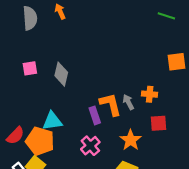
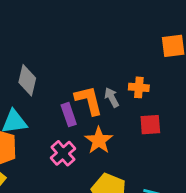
gray diamond: (61, 74) -> (27, 80), moved
orange star: (131, 140) -> (99, 140), moved

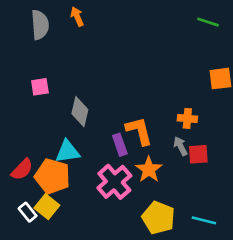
gray arrow: (112, 97) -> (180, 146), moved
pink cross: (63, 153) -> (114, 182), size x1.4

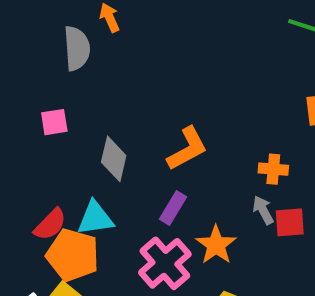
gray semicircle: (40, 25) -> (77, 48), moved
orange L-shape: (139, 131) -> (187, 149), moved, turned 76
purple rectangle: (120, 145) -> (173, 208), turned 50
red semicircle: (22, 169) -> (50, 224), moved

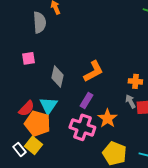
cyan triangle: (95, 218) -> (48, 105), turned -48
pink cross: (165, 263) -> (82, 127), turned -30

